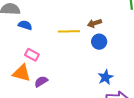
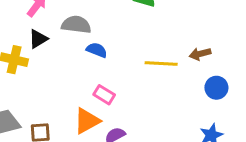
blue circle: (99, 42) -> (216, 88), moved
orange triangle: (22, 73) -> (87, 121), turned -48

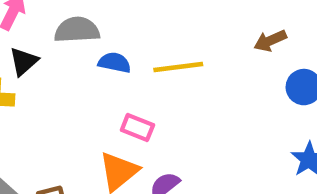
yellow line: (161, 63) -> (178, 67), moved

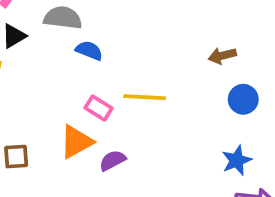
yellow line: (178, 67) -> (145, 97), moved

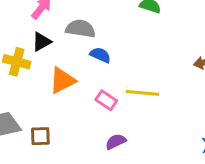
orange triangle: (76, 142) -> (62, 80), moved

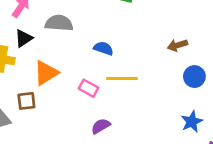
blue semicircle: (100, 55) -> (103, 48), moved
brown square: (40, 136) -> (26, 101), moved

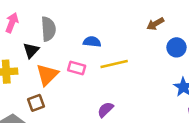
gray semicircle: (59, 23) -> (48, 29), turned 95
black triangle: (24, 38) -> (31, 50), moved
pink rectangle: (89, 88) -> (77, 68), moved

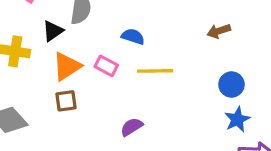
blue circle: (176, 47) -> (231, 84), moved
brown square: (36, 103) -> (66, 101), moved

